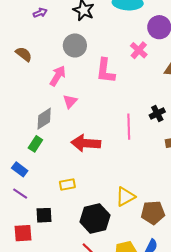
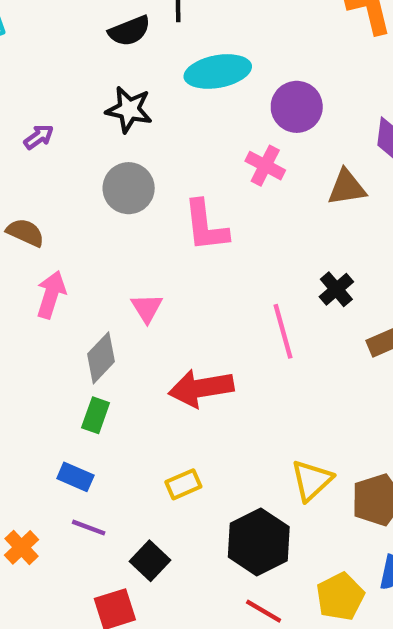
pink arrow: (58, 76) -> (51, 295), moved
black square: (44, 215) -> (150, 561), turned -30

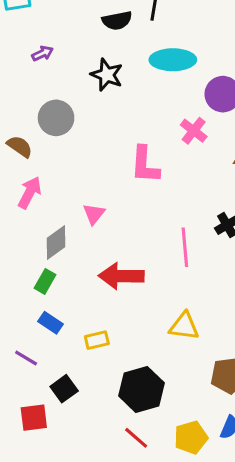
purple arrow: (39, 137) -> (42, 53), moved
gray circle: (129, 188) -> (56, 118), moved
blue rectangle: (75, 477) -> (51, 323), moved
yellow triangle: (312, 480) -> (184, 326), moved, turned 40

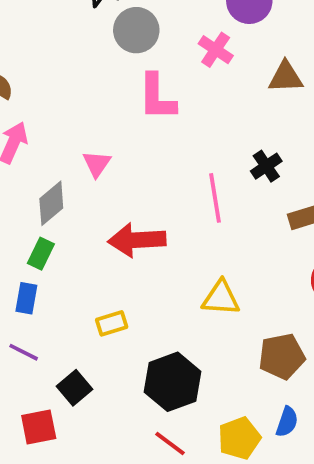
gray circle: (56, 118) -> (136, 30), moved
blue rectangle: (51, 323) -> (26, 298), moved, turned 70

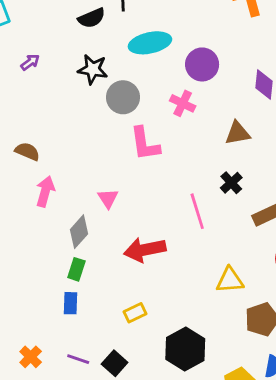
brown triangle: (286, 77) -> (238, 133), moved
yellow triangle: (221, 298) -> (230, 280), moved
purple line: (24, 352) -> (78, 359), moved

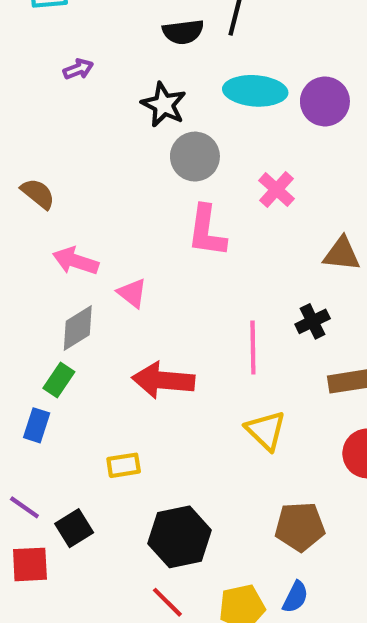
purple circle: (202, 64) -> (325, 101), moved
pink arrow: (45, 191) -> (76, 261), moved, turned -104
pink triangle: (108, 198) -> (132, 293), turned -35
yellow triangle: (230, 280) -> (266, 430), moved, turned 32

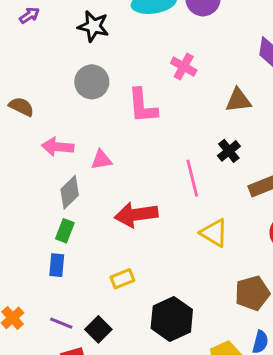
gray circle: (195, 157) -> (92, 82), moved
pink triangle: (132, 293) -> (101, 160), turned -35

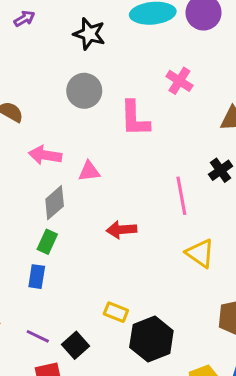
red arrow: (136, 215) -> (121, 230), size x0.7
yellow rectangle: (122, 279) -> (116, 312), moved, turned 40

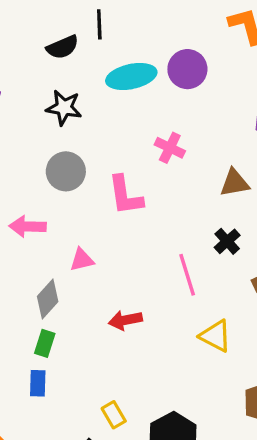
pink arrow: (45, 155) -> (28, 226), moved
yellow rectangle: (116, 312) -> (114, 415), moved, turned 45

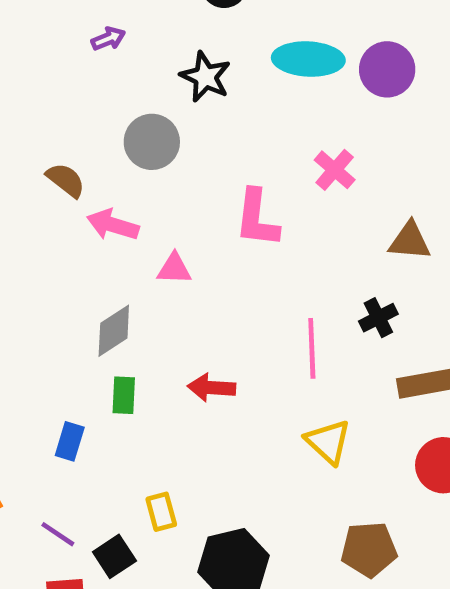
gray circle: (66, 171) -> (152, 142), moved
pink triangle: (82, 260) -> (174, 269), moved
green rectangle: (45, 343) -> (124, 395), moved, turned -30

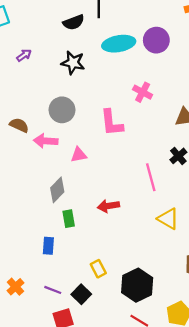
gray circle: (152, 142) -> (62, 110), moved

